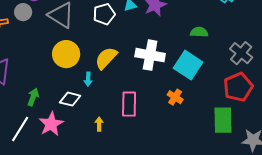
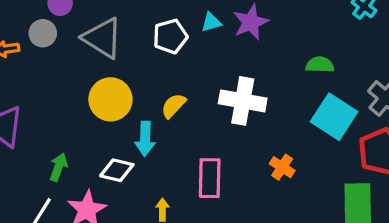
yellow semicircle: (106, 58) -> (173, 106), size x0.7
cyan square: (188, 65) -> (334, 117), moved
cyan arrow: (88, 79) -> (145, 139), size x1.5

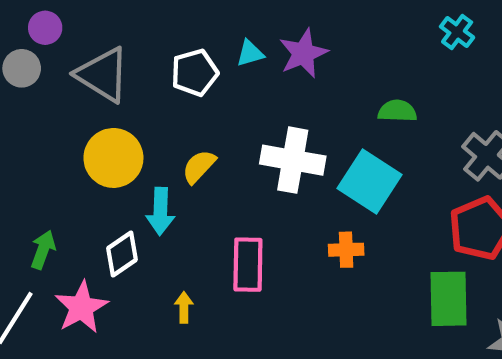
cyan square: (334, 117) -> (370, 181), moved
orange cross: (282, 167) -> (346, 250), turned -35
white diamond: (117, 170) -> (122, 254), turned -48

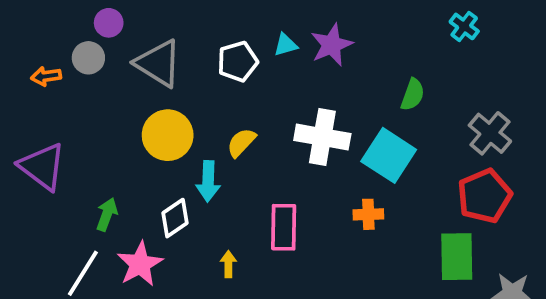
green semicircle: (397, 111) -> (413, 95), turned 108

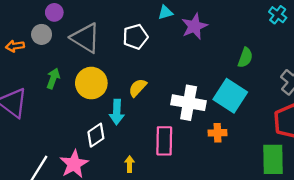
cyan triangle: (285, 45) -> (165, 12), moved
white cross: (322, 137) -> (189, 103), moved
green arrow: (107, 214) -> (53, 78), moved

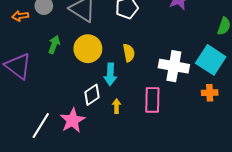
yellow semicircle: (138, 88) -> (129, 53), turned 126
orange cross: (217, 133) -> (210, 93), moved
yellow arrow: (130, 164) -> (117, 106), moved

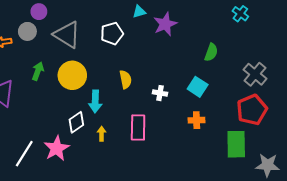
yellow semicircle: (129, 53) -> (126, 79), moved
cyan square: (211, 60) -> (198, 87), size x0.7
white cross: (174, 66) -> (160, 93), size x0.5

